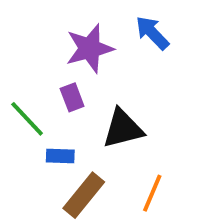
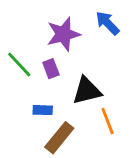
green line: (27, 119) -> (19, 65), moved
orange line: (152, 193) -> (108, 121), moved, turned -44

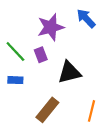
blue rectangle: (43, 110) -> (15, 80), moved
orange line: (108, 121) -> (91, 111), moved, turned 35

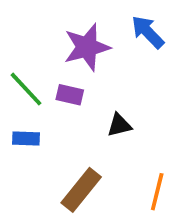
purple rectangle: (41, 55) -> (70, 95), turned -56
black triangle: (69, 72) -> (119, 125), size x0.6

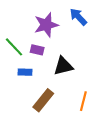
black triangle: (119, 125) -> (63, 66), size x1.5
blue rectangle: (26, 138) -> (25, 72), moved

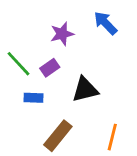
purple star: (46, 25) -> (62, 34), size x0.7
purple rectangle: (37, 50) -> (50, 68), turned -48

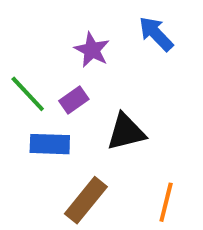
purple star: (62, 34) -> (92, 50), turned -30
blue rectangle: (33, 98) -> (50, 144), size x1.4

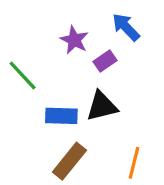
purple rectangle: (74, 100) -> (105, 61), moved
blue rectangle: (50, 144) -> (61, 116), moved

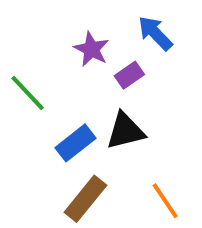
blue rectangle: (61, 116) -> (75, 143), turned -40
orange line: (134, 163) -> (165, 201), turned -48

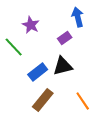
blue arrow: (155, 33) -> (78, 17), turned 30
purple star: (91, 49) -> (31, 25), moved

